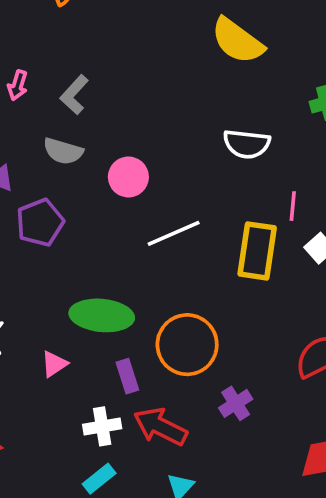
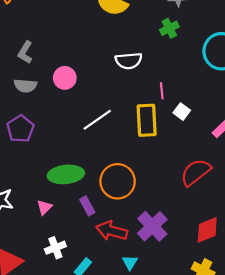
pink circle: (128, 177) -> (65, 78), moved
purple cross: (236, 403) -> (152, 226), moved, size x1.6
white cross: (102, 426) -> (55, 248), moved

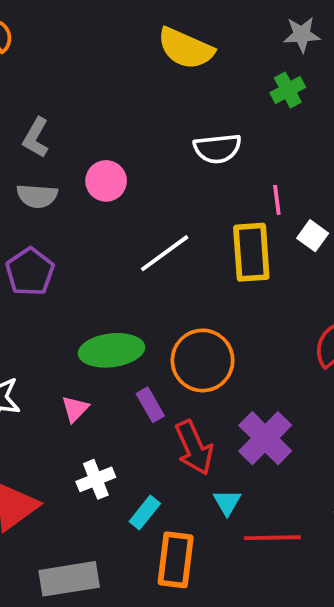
red arrow: (112, 231) -> (194, 448), turned -128

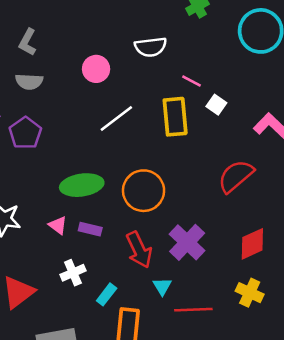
pink circle: (106, 181) -> (96, 69), moved
pink line: (277, 200) -> (192, 81), turned -54
purple rectangle: (150, 405) -> (90, 229), moved, turned -45
pink triangle: (75, 409) -> (58, 225), turned -36

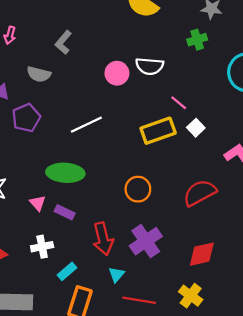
gray L-shape: (28, 42) -> (63, 42), moved
pink circle: (96, 69) -> (117, 73), moved
yellow rectangle: (175, 117) -> (158, 131), turned 64
white line: (116, 119) -> (86, 125), moved
orange circle: (144, 191) -> (138, 189), moved, size x0.7

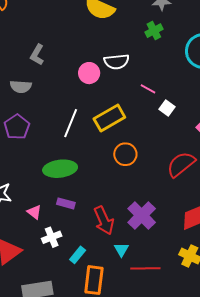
white line: (86, 125) -> (71, 123), turned -32
yellow rectangle: (158, 131) -> (109, 118), moved
orange circle: (138, 189) -> (125, 154), moved
pink triangle: (38, 203) -> (34, 212), moved

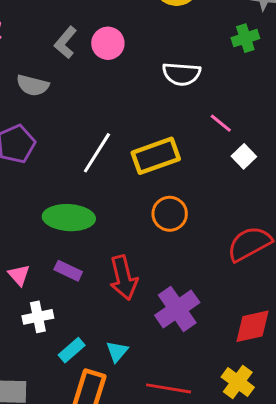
pink circle: (89, 73) -> (108, 43), moved
red arrow: (104, 220) -> (123, 278), moved
cyan triangle: (121, 250) -> (117, 351), moved

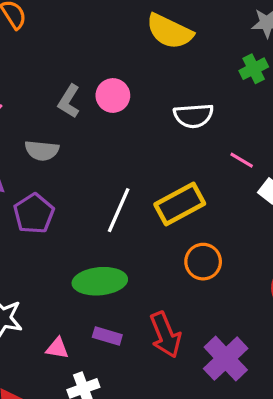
pink triangle: (19, 275) -> (57, 348), turned -30

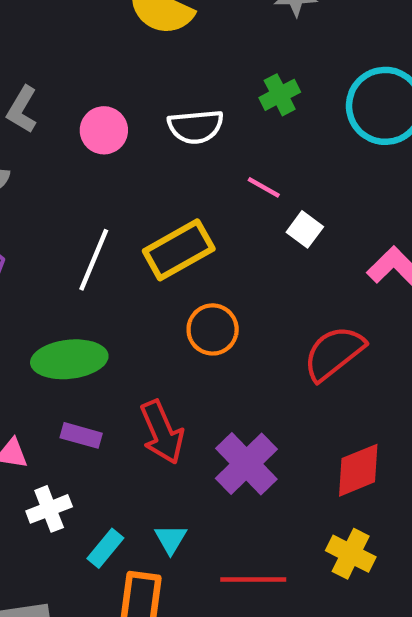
green cross: (254, 69) -> (280, 95), moved
pink circle: (113, 95) -> (104, 130), moved

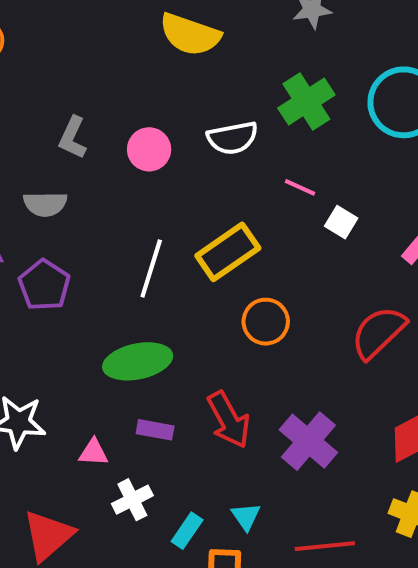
green cross: (280, 95) -> (306, 101), size x1.5

